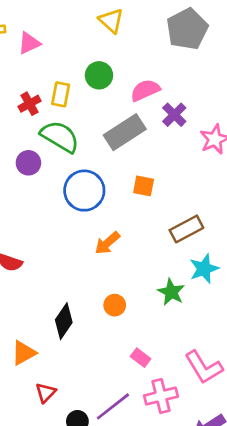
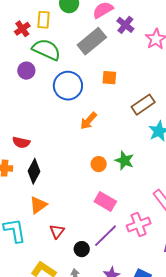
green star: (171, 292) -> (124, 161), moved
black diamond: (64, 321) -> (34, 171), moved
pink rectangle: (141, 358) -> (105, 202), moved, size x1.5

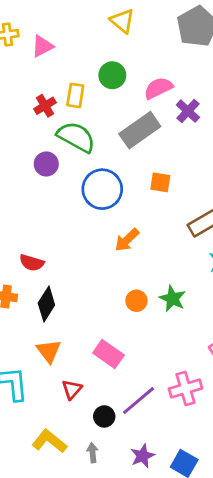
pink rectangle: (105, 202) -> (108, 354), moved
orange triangle: (38, 205) -> (49, 351), turned -36

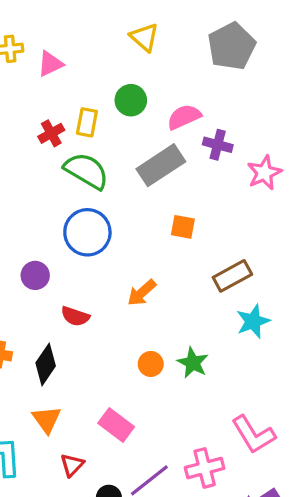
purple cross: (188, 111) -> (218, 145), turned -30
purple circle: (46, 164) -> (35, 275), moved
blue circle: (102, 189) -> (87, 232), moved
red semicircle: (32, 263) -> (75, 316), moved

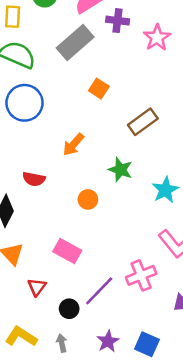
orange square: (183, 227) -> (99, 89), turned 30
red semicircle: (75, 316) -> (34, 179), moved
cyan star: (253, 321) -> (165, 190), moved
green star: (193, 363) -> (120, 170), moved

